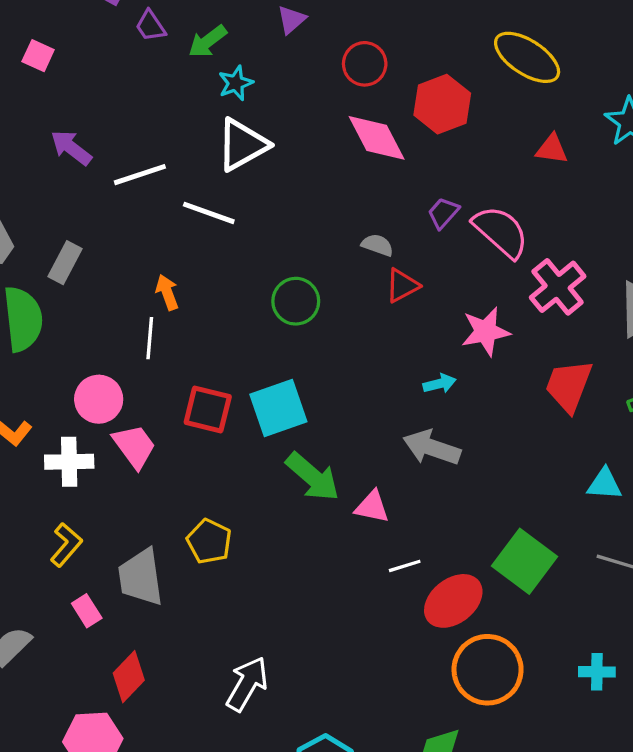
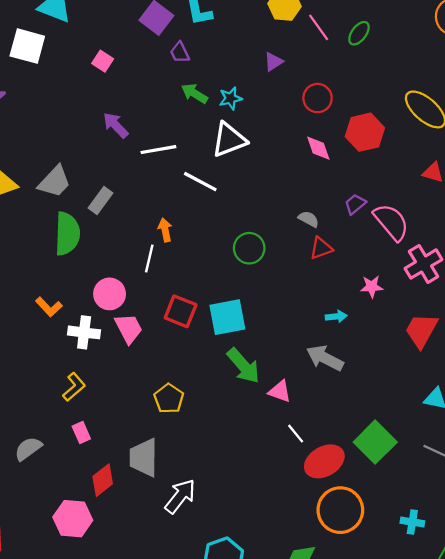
green arrow: (207, 41) -> (195, 93), moved, turned 60
pink diamond: (377, 138) -> (318, 148), size x0.7
pink star: (486, 332) -> (372, 287), size x0.7
white line: (405, 566) -> (296, 434), turned 60
gray trapezoid: (141, 577) -> (144, 458), moved

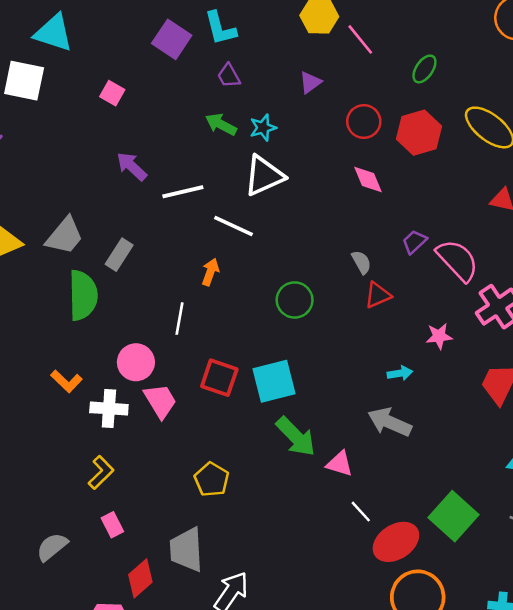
green ellipse: (359, 33) -> (424, 69), moved
purple trapezoid: (180, 52) -> (229, 76), moved
red hexagon: (365, 132) -> (419, 133), moved
gray semicircle: (309, 219) -> (361, 262), turned 36
orange arrow: (165, 230) -> (210, 272), moved, turned 35

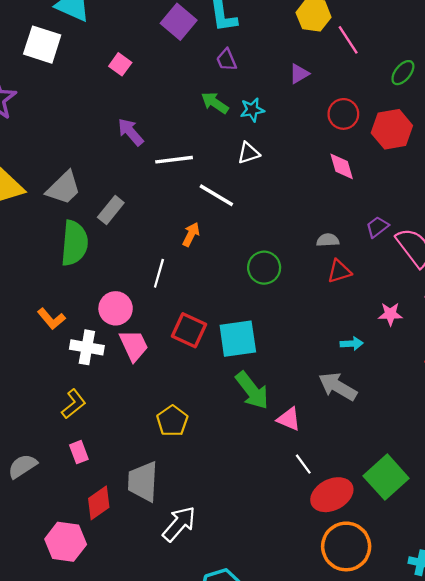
white triangle: (264, 176) -> (248, 153), size x0.6
gray semicircle: (361, 262) -> (328, 240), turned -70

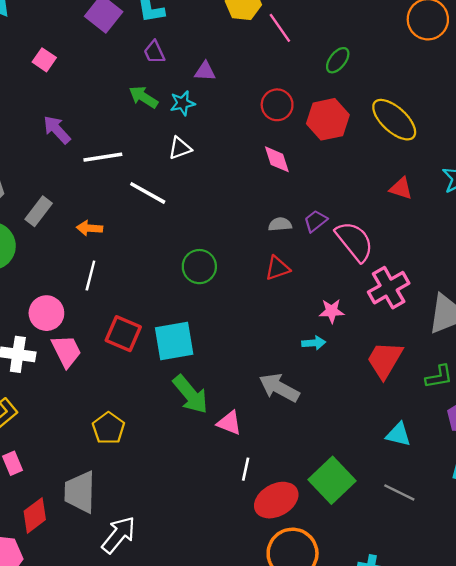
purple triangle: (299, 74) -> (205, 71), moved, turned 35
orange arrow: (191, 234) -> (89, 228), moved, turned -110
gray semicircle: (328, 240) -> (280, 224), moved
cyan arrow: (352, 344) -> (314, 343), moved
white line: (303, 464) -> (246, 469), turned 50

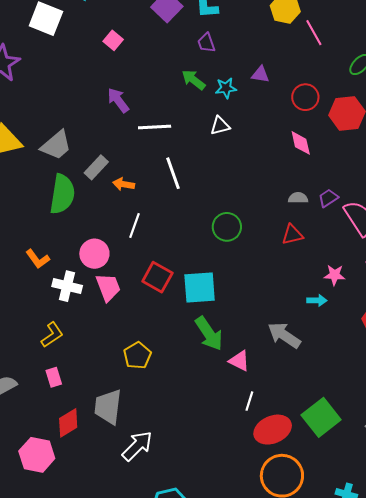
purple triangle: (205, 71) -> (260, 75), moved
white line: (148, 193) -> (173, 173), moved, turned 36
orange arrow: (89, 228) -> (124, 184), moved

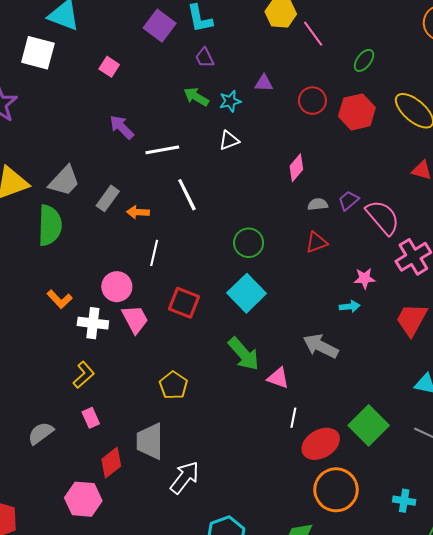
pink diamond: (301, 143) -> (296, 168), moved, turned 60
green semicircle: (62, 194) -> (50, 225), moved
cyan square: (200, 287) -> (247, 293), moved, turned -33

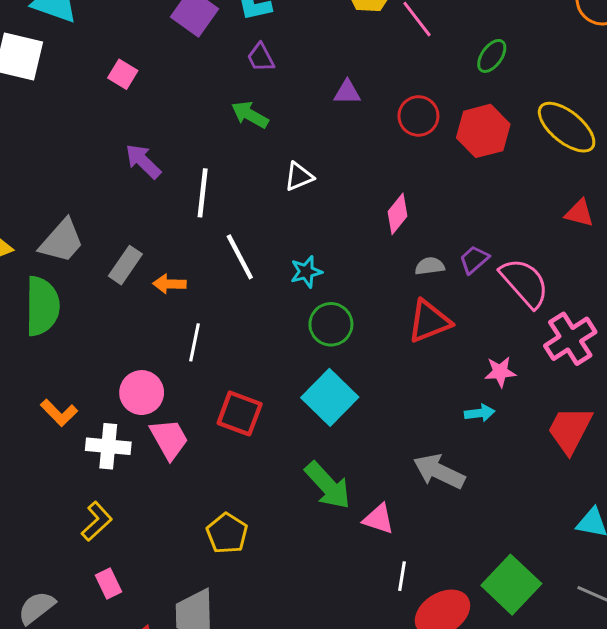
cyan star: (230, 101) -> (306, 272), moved
white line: (162, 150) -> (203, 193), turned -72
red triangle: (316, 242) -> (429, 321), size x1.4

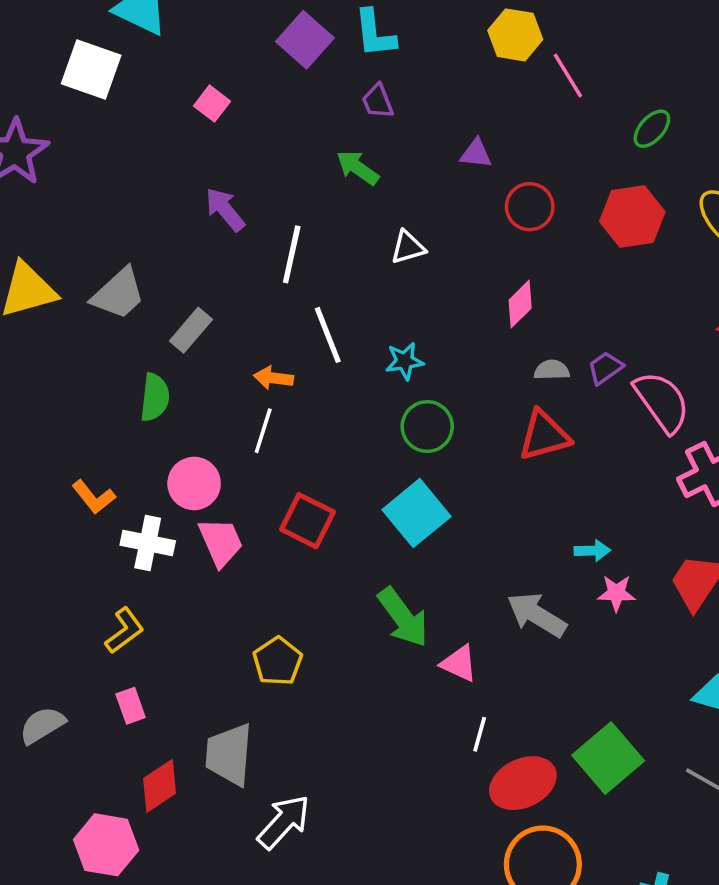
red circle: (418, 116) -> (530, 207), moved
orange arrow: (169, 284) -> (274, 378), moved
green semicircle: (42, 306) -> (155, 397), moved, size x0.7
pink star: (500, 372) -> (616, 593), moved

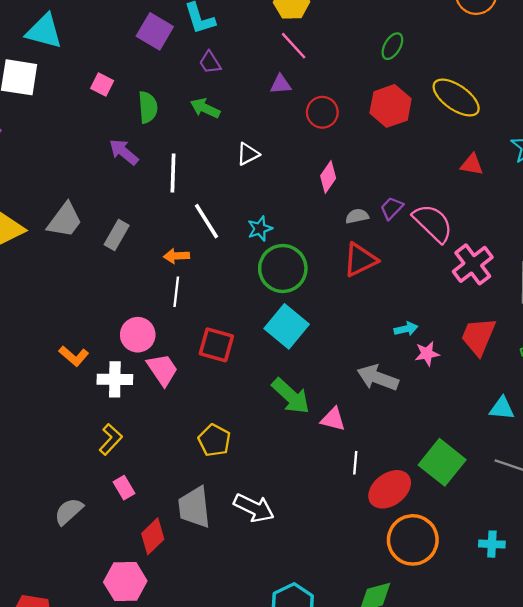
pink line: (568, 76) -> (294, 46), moved
green semicircle: (155, 397) -> (148, 107), moved
green circle: (427, 427) -> (283, 269), size x1.4
white arrow: (284, 822) -> (254, 508), moved, turned 84

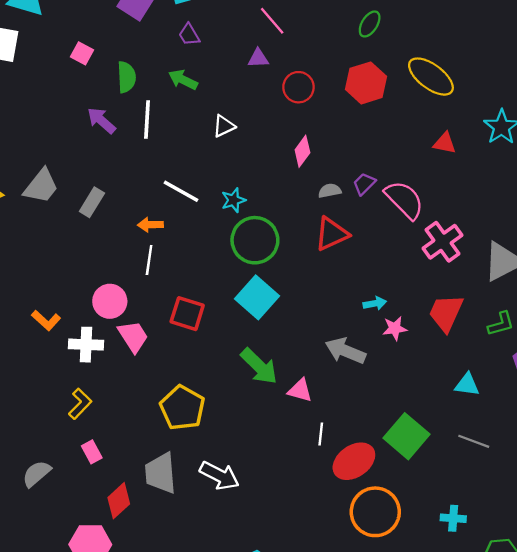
white line: (173, 173) -> (147, 120), moved
white line: (206, 221) -> (181, 191), turned -30
yellow pentagon: (214, 440) -> (182, 408), size x1.4

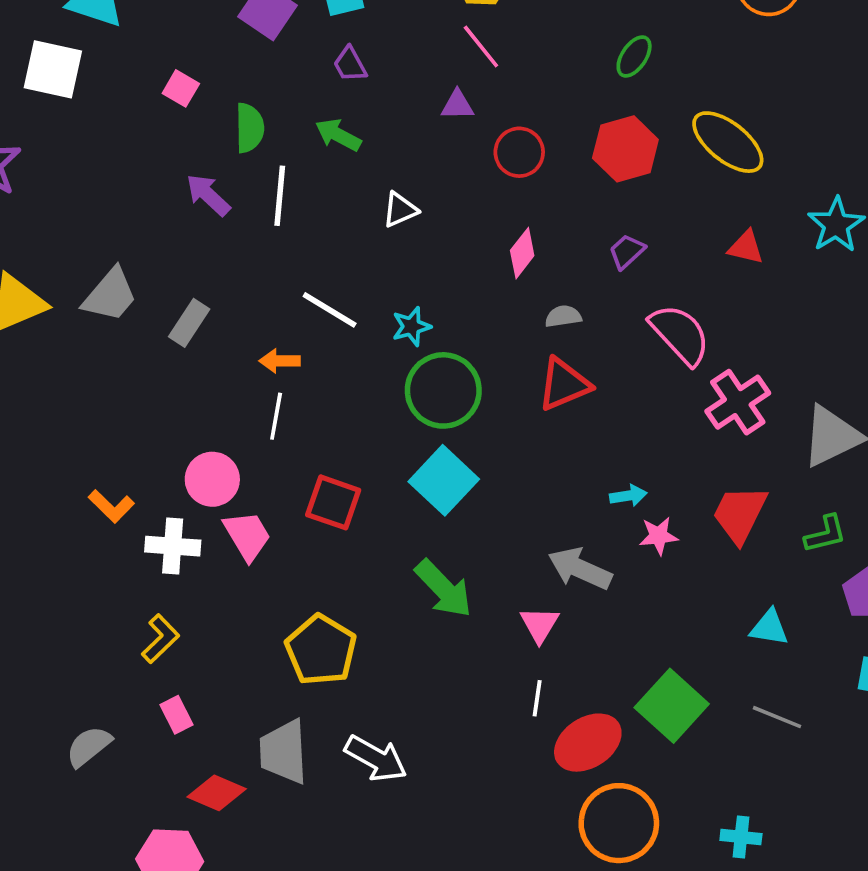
purple trapezoid: (364, 184) -> (627, 252), moved
pink triangle: (300, 390) -> (540, 625), moved, turned 44
red diamond: (119, 501) -> (217, 793), turned 64

